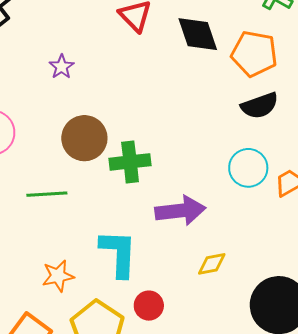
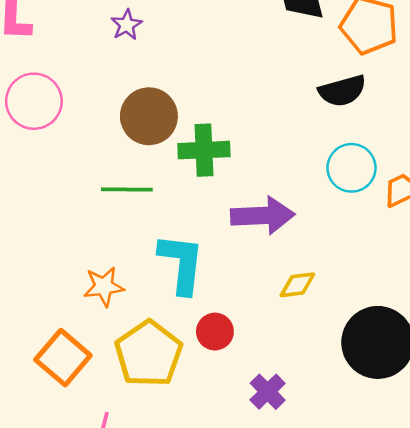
black semicircle: (260, 106) -> (342, 91), moved
green line: (47, 194) -> (127, 189), moved

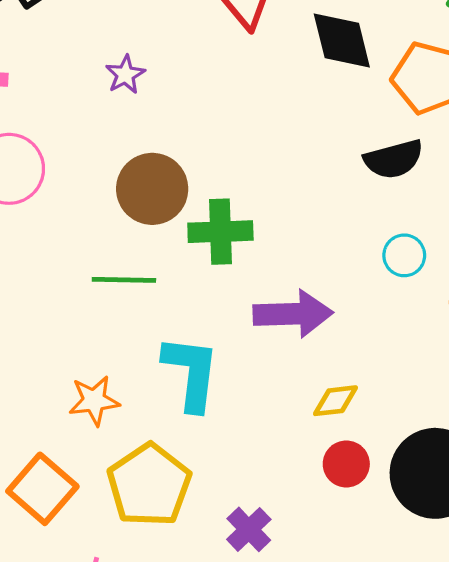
cyan circle: (352, 168) -> (404, 255), size x0.7
red circle: (215, 332) -> (346, 464), moved
purple cross: (268, 392) -> (249, 529), moved

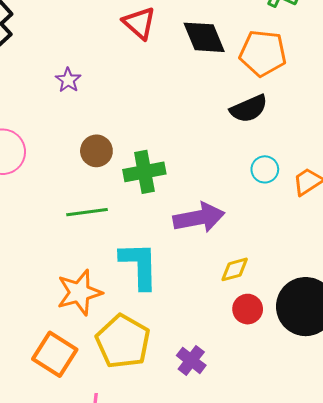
brown circle: (152, 189) -> (96, 151), size x0.7
orange star: (94, 401) -> (79, 293), size x1.4

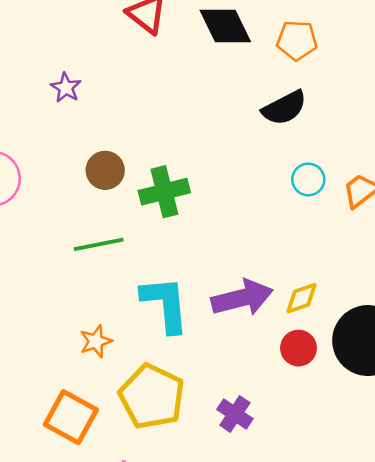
orange pentagon: (263, 53) -> (297, 40), size x0.7
purple arrow: (199, 218) -> (242, 298), moved
yellow diamond: (235, 269) -> (302, 298), moved
orange star: (79, 293) -> (96, 341), size x0.6

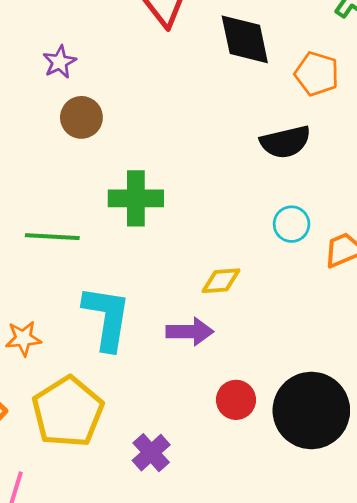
brown circle: (105, 170) -> (81, 117), moved
purple arrow: (242, 298) -> (190, 332), size x0.7
yellow diamond: (302, 298) -> (221, 281), moved

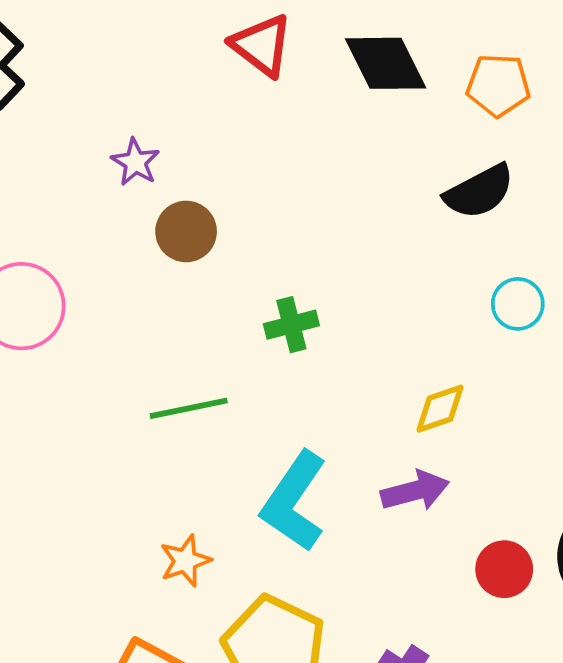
green cross: (136, 198) -> (291, 325), size x0.7
cyan L-shape: (107, 318) -> (294, 501), turned -140

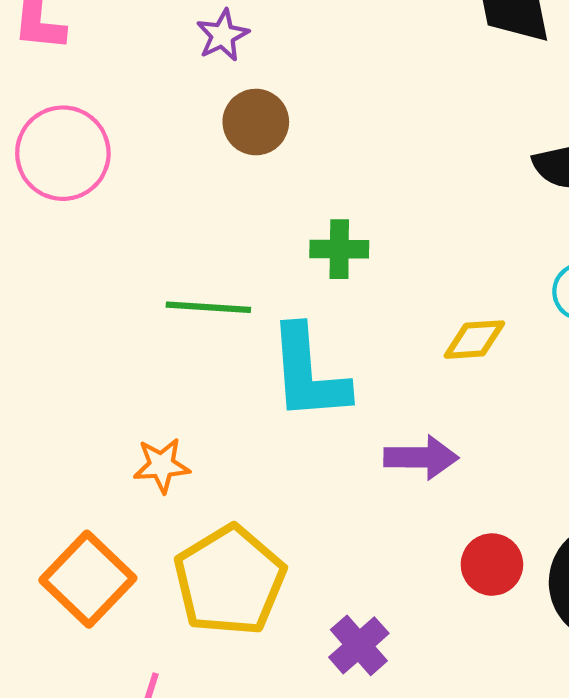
yellow diamond: (440, 409) -> (474, 340), moved
cyan L-shape: (294, 501) -> (308, 373), moved, turned -54

